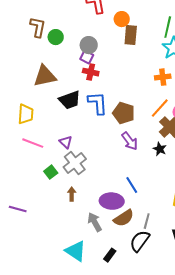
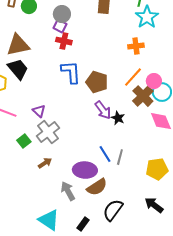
black trapezoid: (70, 100) -> (18, 69), moved, turned -110
black star: (160, 149) -> (118, 118), moved
brown arrow: (72, 194) -> (45, 163), turned 56
gray line: (147, 221) -> (120, 157), moved

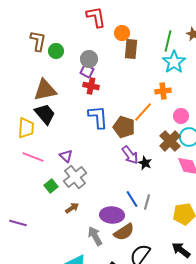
orange line: (133, 77) -> (143, 112), moved
pink circle: (154, 81) -> (181, 116), moved

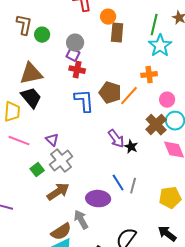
brown pentagon: (124, 127) -> (110, 93), moved
brown arrow: (72, 208) -> (58, 192), size x1.6
brown semicircle: (124, 232) -> (61, 232), moved

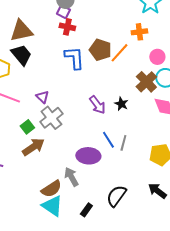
purple arrow: (116, 139) -> (97, 105), moved
brown arrow: (58, 192) -> (33, 147), moved

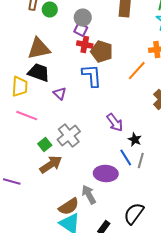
brown pentagon: (100, 50) -> (102, 52), moved
black trapezoid: (21, 55) -> (39, 73), turned -30
purple triangle: (42, 97) -> (60, 94), moved
black star: (121, 104) -> (135, 140), moved

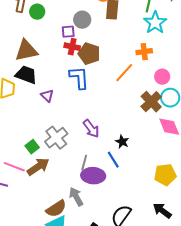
gray circle: (83, 18) -> (82, 20), moved
purple square: (81, 30) -> (68, 32), turned -32
pink line: (27, 116) -> (14, 167), moved
purple arrow: (115, 123) -> (91, 129), moved
gray line: (141, 161) -> (84, 163), moved

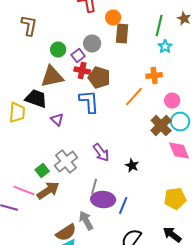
green circle: (37, 12) -> (58, 50), moved
cyan star: (155, 23) -> (165, 46), size x0.6
purple square: (68, 32) -> (78, 56), turned -32
brown triangle: (26, 51) -> (52, 76), moved
blue line: (113, 160) -> (123, 206), moved, turned 54

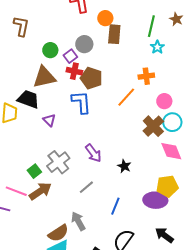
gray line: (94, 186) -> (86, 187), turned 35
yellow pentagon: (175, 198) -> (167, 186), moved
purple ellipse: (103, 200) -> (155, 200), moved

